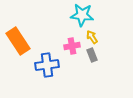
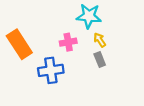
pink cross: (72, 46) -> (68, 42), moved

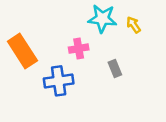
yellow arrow: (100, 40) -> (134, 25), moved

